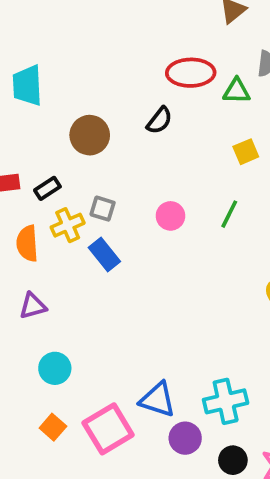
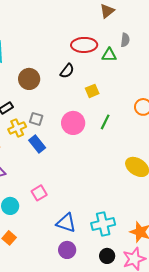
yellow square: (246, 152) -> (92, 91), moved
pink circle: (170, 216) -> (73, 123), size x1.5
pink square: (108, 429) -> (39, 193), moved, size x0.6
purple circle: (185, 438) -> (67, 250), moved

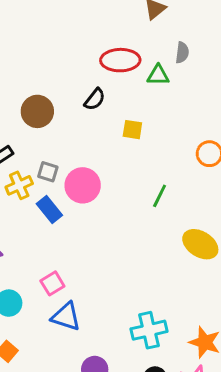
yellow square: (92, 91) -> (132, 130), turned 32
green line: (105, 122) -> (160, 196), moved
pink circle: (73, 123) -> (83, 185), moved
blue triangle: (66, 223) -> (66, 317), moved

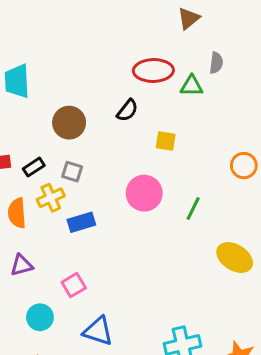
gray square: (48, 172) -> (72, 172), moved
pink circle: (83, 185) -> (144, 193), moved
blue rectangle: (49, 209) -> (81, 222), turned -68
pink square: (52, 283) -> (74, 285), moved

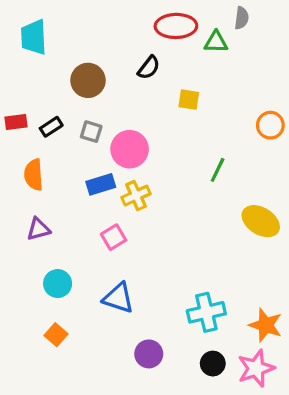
pink circle: (144, 193) -> (130, 149), moved
yellow cross: (51, 198) -> (136, 196), moved
pink square: (74, 285) -> (114, 237), moved

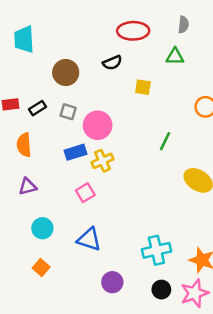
green triangle: (216, 42) -> (175, 57), moved
black semicircle: (149, 68) -> (112, 63), turned 30

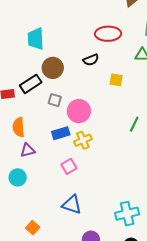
cyan trapezoid: (24, 39) -> (36, 39), moved
black rectangle: (37, 108) -> (31, 84), moved, size x1.5
purple triangle: (28, 187) -> (28, 150), moved
cyan circle: (42, 228) -> (18, 177), moved

